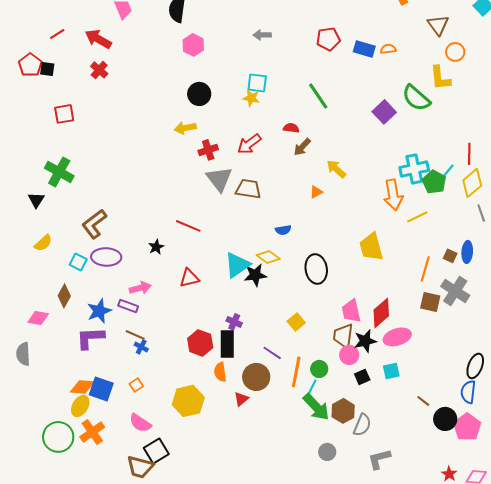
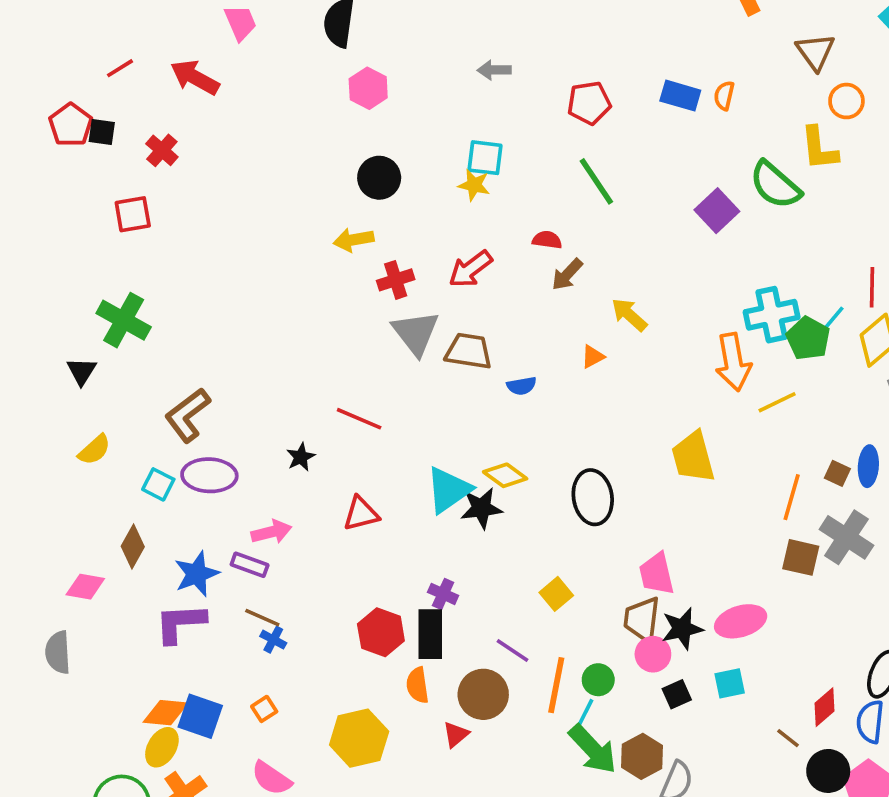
red pentagon: (328, 39) -> (589, 103), moved
orange semicircle: (388, 49) -> (724, 96), turned -70
red cross: (99, 70) -> (162, 150), moved
blue semicircle: (283, 230) -> (522, 386), moved
red diamond: (381, 313) -> (825, 707), moved, size x0.7

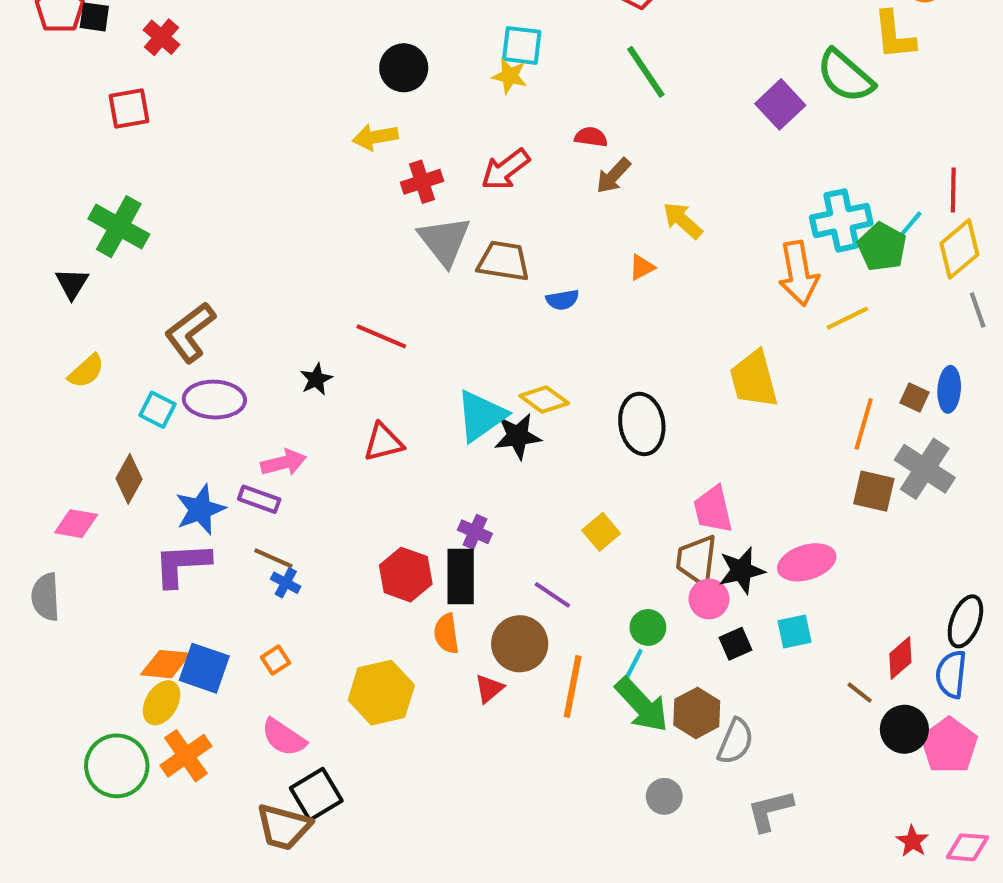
orange line: (556, 685) -> (573, 686), moved

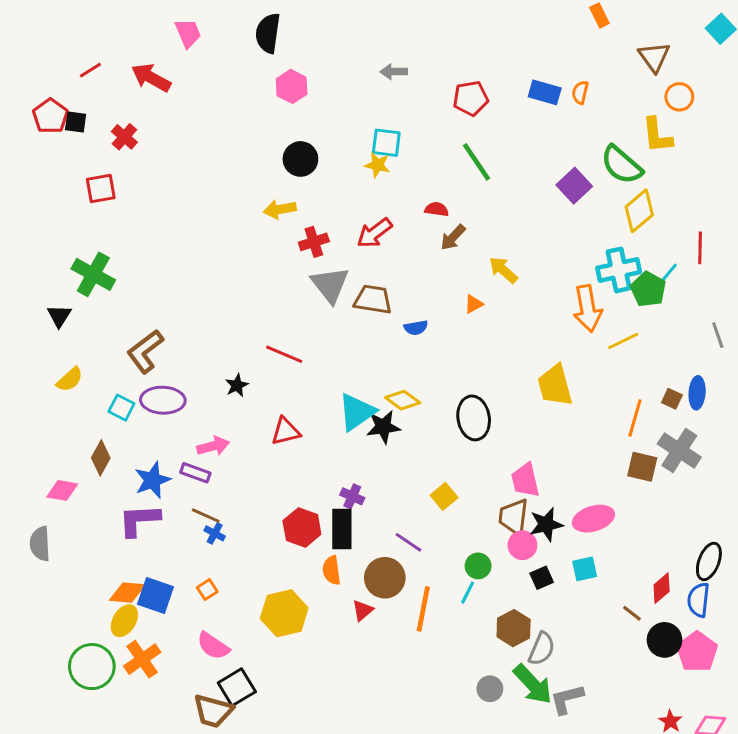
yellow diamond: (959, 249) -> (639, 211), moved
green arrow: (642, 705) -> (533, 684), moved

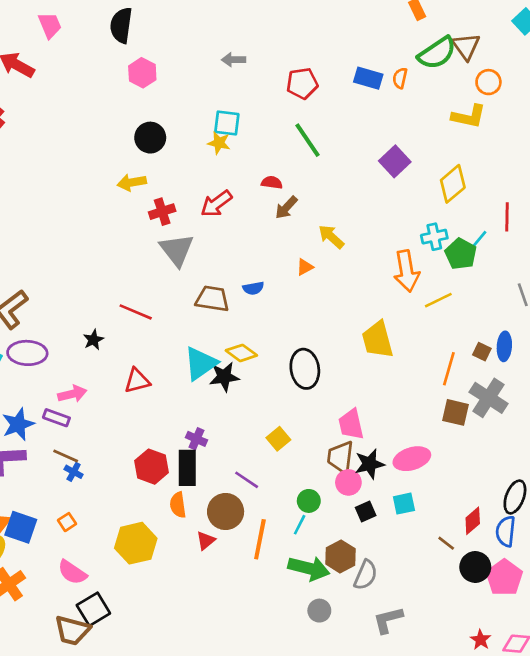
yellow L-shape: (657, 135) -> (469, 116), turned -72
green semicircle: (622, 165) -> (437, 53), moved, turned -75
cyan cross: (619, 270) -> (434, 237), size x0.7
brown trapezoid: (373, 300) -> (212, 299), moved
green arrow: (533, 684) -> (309, 568), moved, turned -33

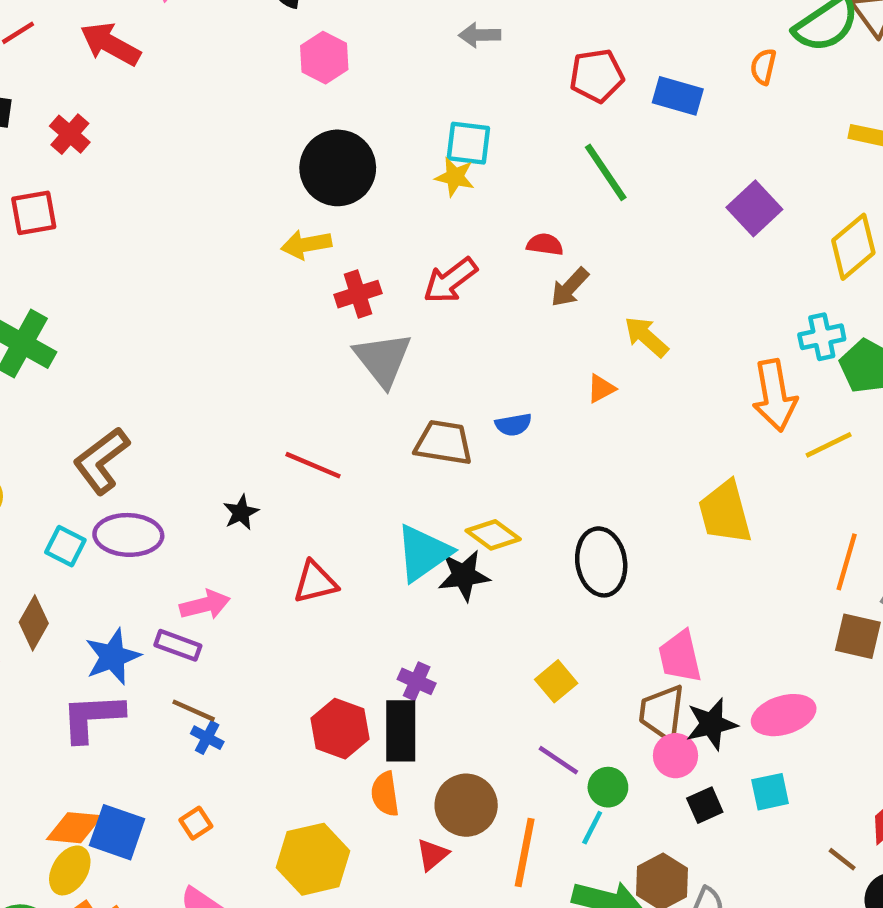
blue rectangle: (368, 78) -> (678, 96), moved
black circle: (150, 138) -> (338, 168), size x1.4
purple line: (247, 480) -> (558, 760), moved

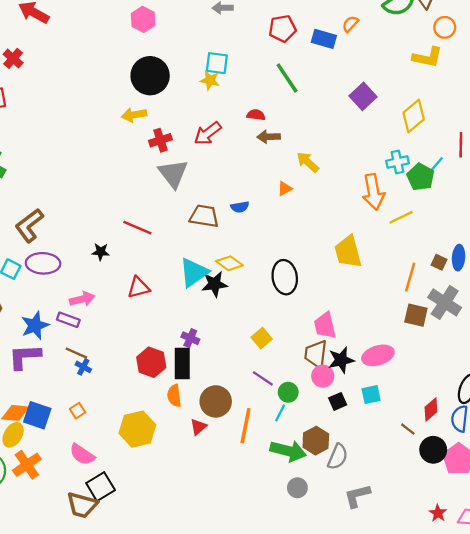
orange semicircle: (763, 67) -> (350, 24), moved, turned 30
brown arrow: (570, 287) -> (269, 137), turned 45
black star: (241, 512) -> (101, 252), turned 30

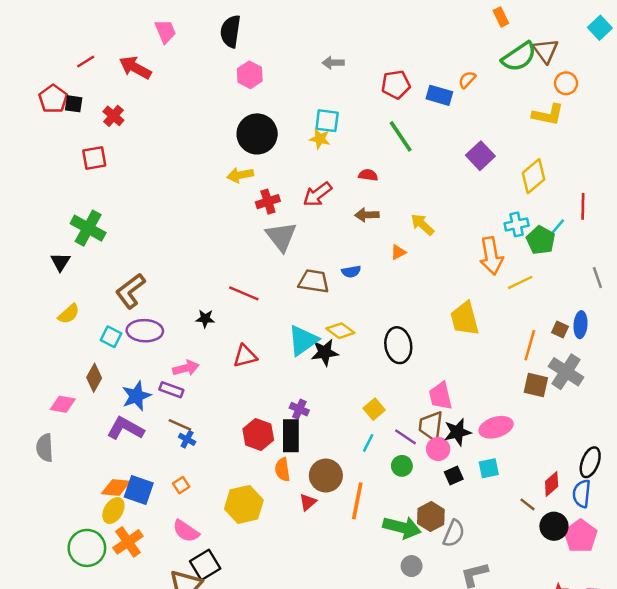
brown arrow: (269, 137) -> (367, 215), moved
purple L-shape: (25, 357) -> (126, 428), turned 32
purple line: (263, 378) -> (406, 437), moved
cyan line: (280, 413) -> (368, 443), moved

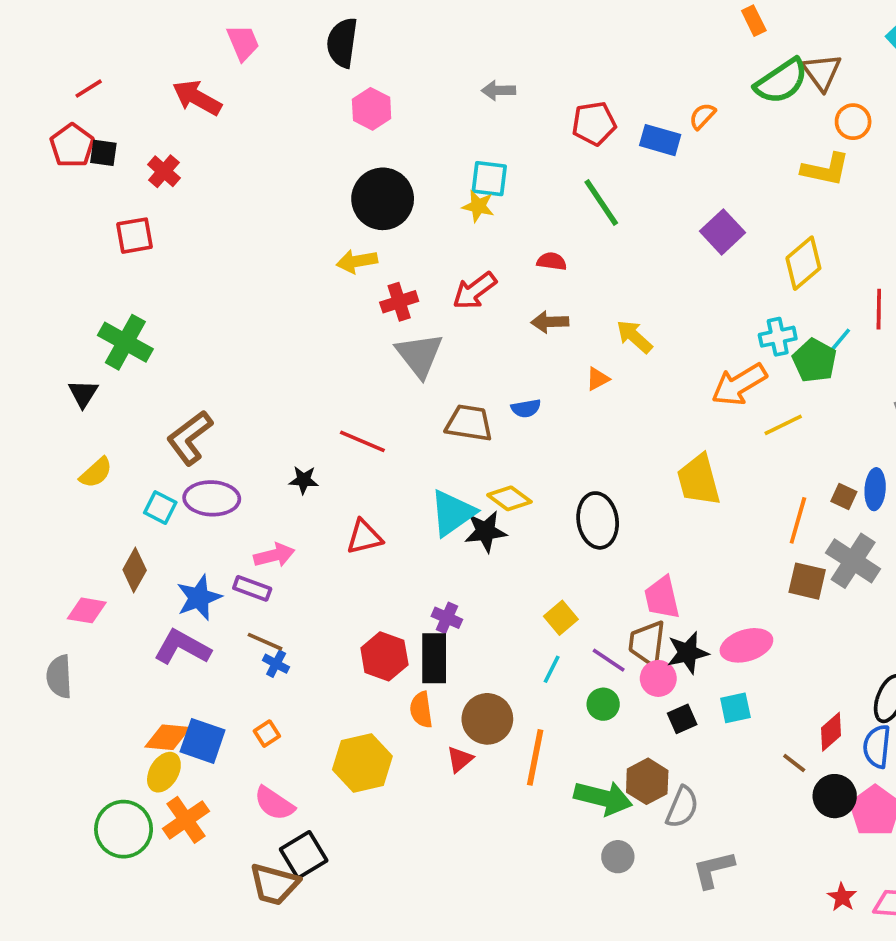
red line: (86, 62) -> (89, 89), moved
orange arrow: (491, 256) -> (739, 384), turned 69

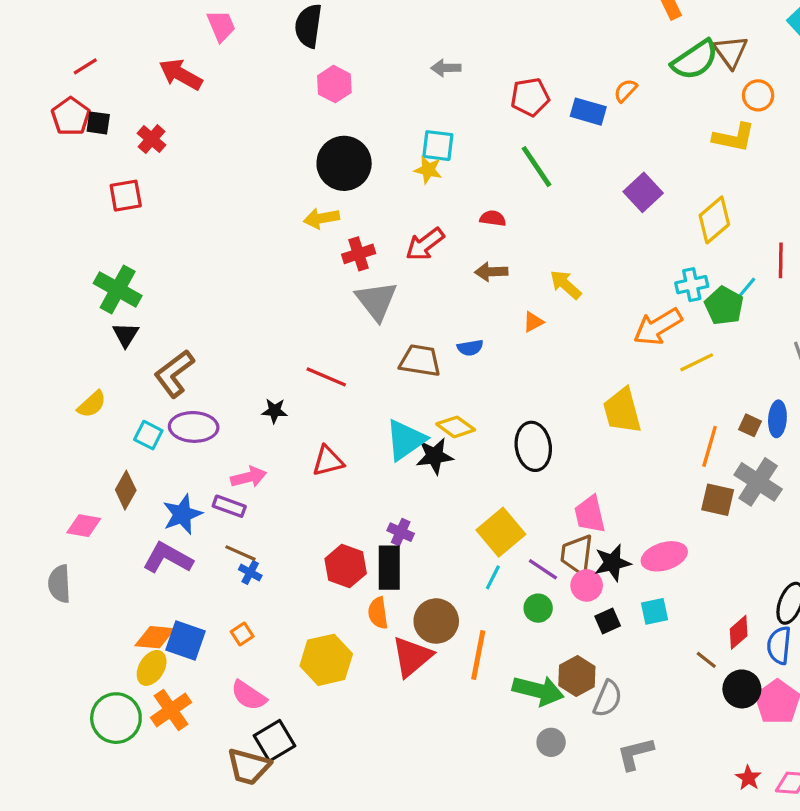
black triangle: (83, 394) -> (126, 335), moved
yellow square: (561, 618) -> (501, 532), size x1.6
red triangle: (460, 759) -> (412, 657), size x1.8

